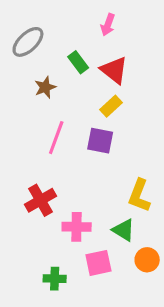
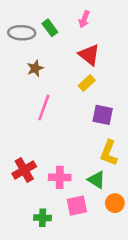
gray ellipse: (28, 42) -> (22, 33), turned 45
green rectangle: (78, 62) -> (50, 28), moved
purple square: (100, 141) -> (103, 115), moved
red cross: (40, 200) -> (24, 170), moved

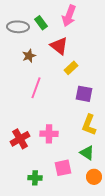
pink arrow: (84, 19) -> (69, 16), size x1.5
red triangle: (89, 55) -> (59, 46), moved
pink cross: (60, 177) -> (49, 134), moved
green triangle: (96, 180) -> (87, 153), moved
orange circle: (115, 203) -> (94, 177), moved

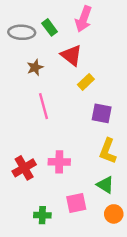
pink line: (36, 88) -> (44, 106), turned -35

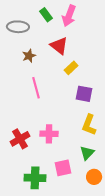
green rectangle: (50, 27) -> (46, 15), moved
green triangle: (105, 185) -> (87, 153), turned 42
green cross: (42, 215) -> (35, 178), size x1.5

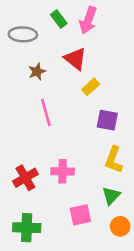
green cross: (35, 178) -> (27, 228), moved

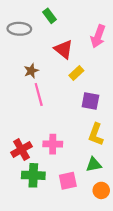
pink arrow: (88, 20) -> (98, 36), moved
brown star: (37, 71) -> (31, 71), moved
green triangle: (111, 196) -> (94, 165), turned 35
green cross: (27, 228) -> (33, 175), moved

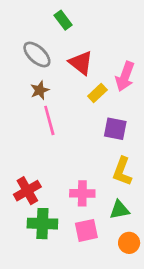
gray ellipse: (19, 29) -> (37, 54), moved, turned 40
pink arrow: (98, 36) -> (125, 76), moved
pink cross: (53, 144) -> (82, 193), moved

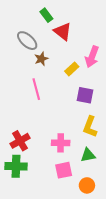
red triangle: (81, 63) -> (63, 31), moved
brown star: (40, 90) -> (41, 59), moved
green cross: (42, 224) -> (16, 166), moved
orange circle: (129, 243) -> (87, 185), moved

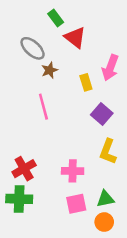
yellow rectangle: (72, 69) -> (86, 82), turned -64
purple square: (85, 95) -> (102, 114), turned 30
green triangle: (88, 155) -> (105, 199), moved

